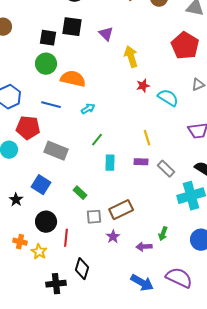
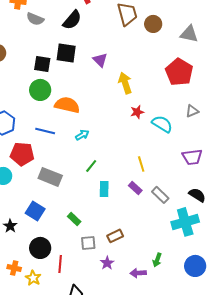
purple rectangle: (141, 162) -> (135, 188), turned 40
brown rectangle: (121, 210) -> (115, 236), size x0.7

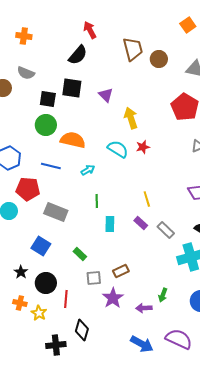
gray semicircle: (35, 19) -> (26, 73), moved
cyan semicircle: (162, 124) -> (118, 149), moved
green line: (91, 166) -> (97, 201), turned -40
black star: (10, 226) -> (21, 272), moved
purple star: (107, 263) -> (113, 298), size x1.5

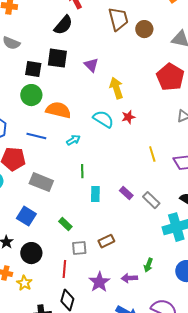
yellow line: (147, 199) -> (152, 154), moved
purple star: (113, 298) -> (99, 282), moved
red line: (66, 299) -> (64, 269), moved

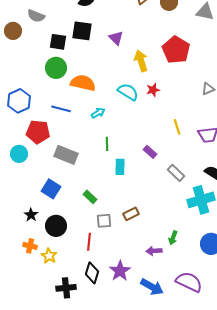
red pentagon: (170, 77) -> (176, 50), moved
purple rectangle: (126, 193) -> (150, 152), moved
purple star: (99, 282) -> (120, 271), moved

